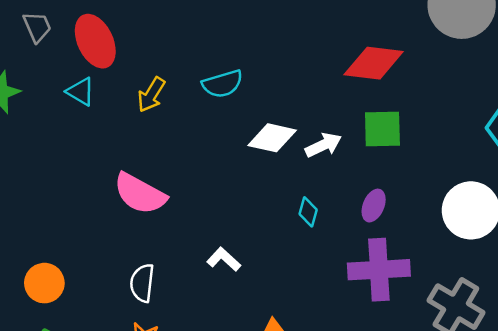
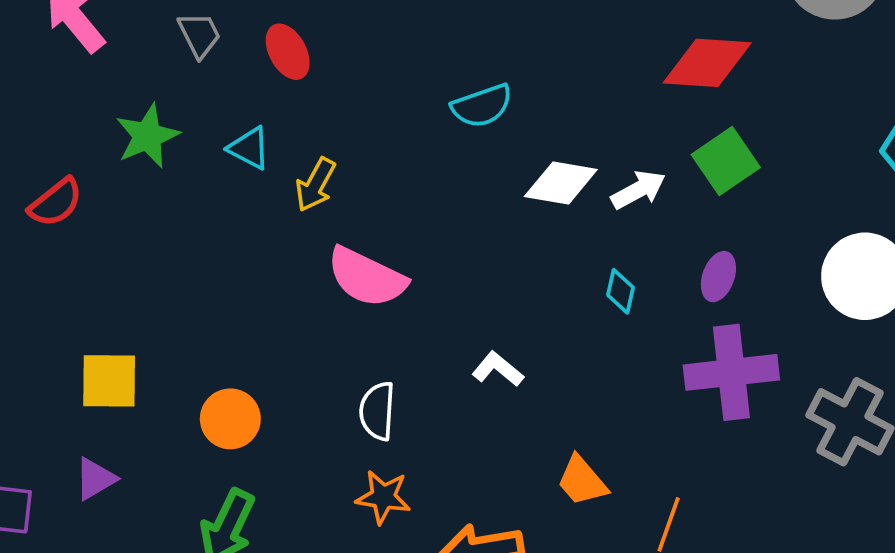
red ellipse: (95, 41) -> (288, 52), size x0.7
cyan triangle: (81, 92) -> (249, 148), moved
yellow arrow: (151, 95) -> (315, 185), moved
green square: (382, 129) -> (726, 161), turned -30

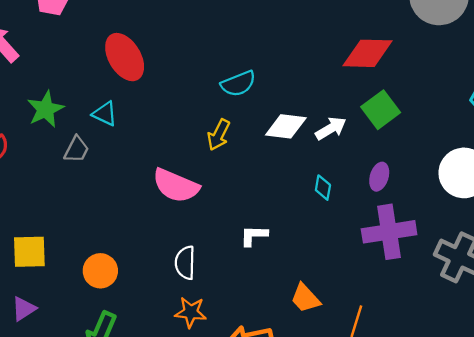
gray trapezoid: (199, 35) -> (77, 149), moved, turned 56
red ellipse: (288, 52) -> (125, 57), size x1.5
yellow arrow: (315, 185) -> (219, 135), moved
white L-shape: (498, 369) -> (254, 236), turned -36

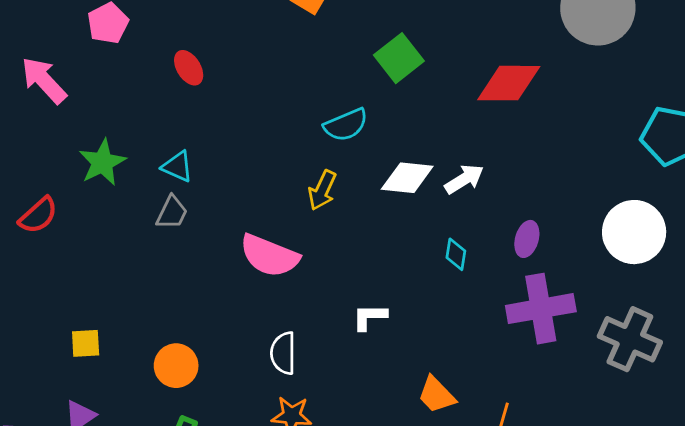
red ellipse: (125, 57) -> (189, 68), moved, size x0.6
green square: (381, 110) -> (399, 58), moved
gray trapezoid: (77, 149) -> (172, 213), moved
yellow square: (29, 252) -> (86, 343), size x0.7

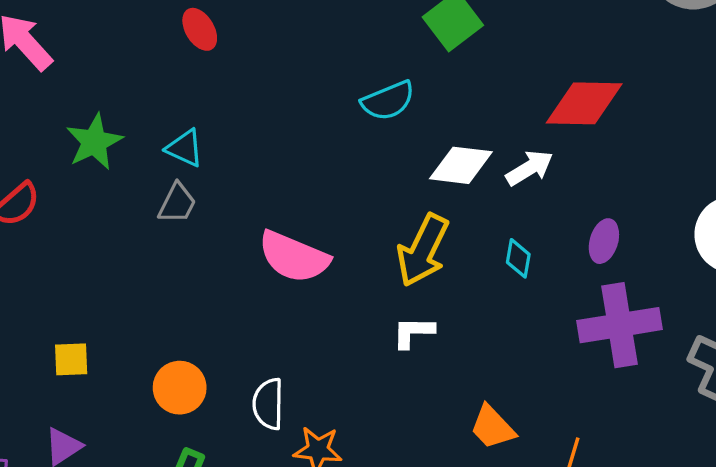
red diamond: (509, 83) -> (584, 103), moved
yellow arrow: (322, 190) -> (423, 250), moved, size x1.5
white semicircle: (283, 353) -> (268, 404), moved

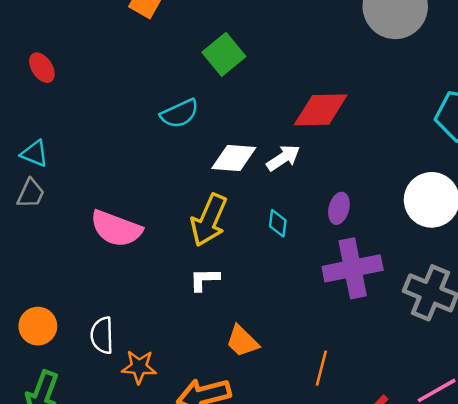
orange trapezoid: (492, 427) -> (242, 341), moved

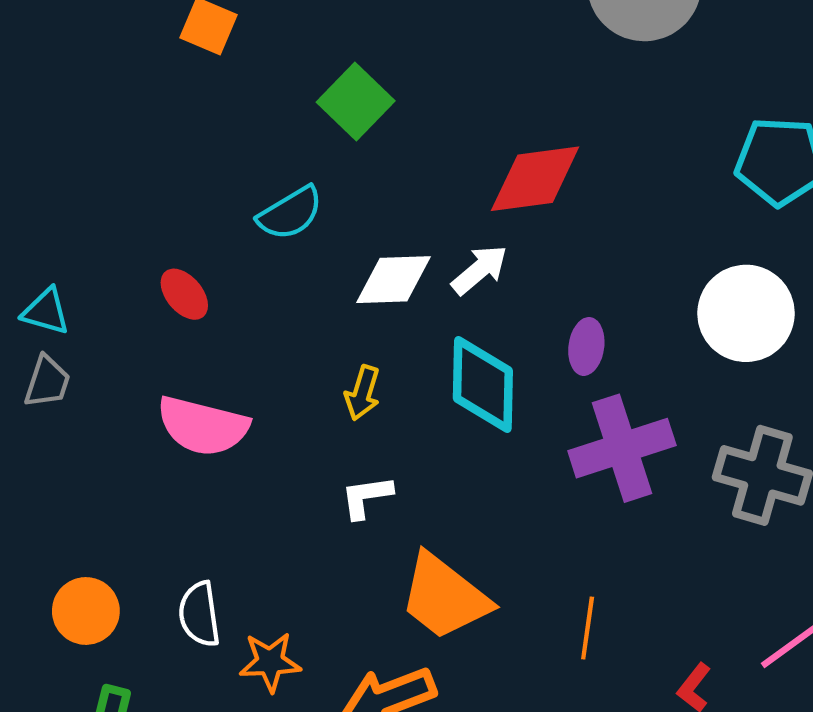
red ellipse: (42, 68) -> (184, 294), moved
yellow arrow: (209, 220) -> (362, 393), size x0.6
cyan diamond: (278, 223) -> (483, 384), size x2.0
orange trapezoid: (242, 341) -> (444, 597), size x1.6

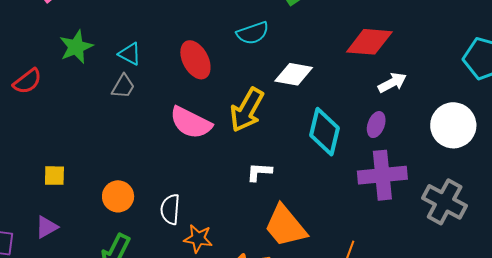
white arrow: (480, 270) -> (392, 83), moved
red ellipse: (184, 294) -> (195, 60), size x1.5
yellow arrow: (362, 393) -> (247, 110), moved, size x1.8

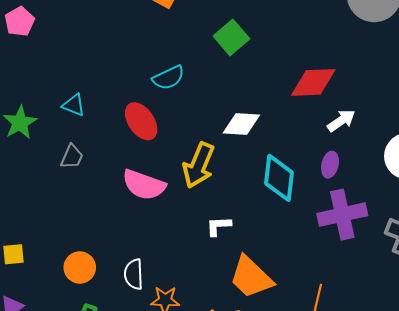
cyan semicircle: (253, 33) -> (169, 78), moved
cyan triangle: (130, 54) -> (74, 105), moved

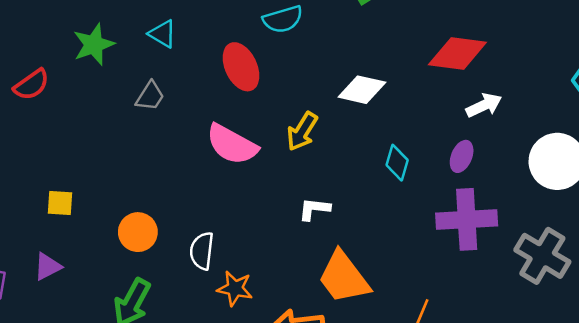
yellow arrow: (199, 165) -> (302, 131), size x0.7
cyan diamond: (279, 178) -> (397, 163), size x0.6

